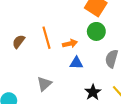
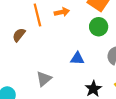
orange line: (47, 38) -> (37, 15), moved
orange arrow: (70, 44) -> (62, 12), moved

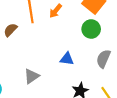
orange arrow: (62, 12) -> (56, 11), turned 136

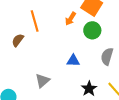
orange arrow: (56, 11) -> (71, 19), moved

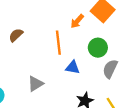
orange line: (35, 21) -> (58, 43), moved
green circle: (92, 30) -> (98, 48), moved

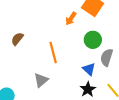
orange line: (58, 43) -> (53, 52), moved
blue triangle: (73, 67) -> (89, 69), moved, turned 40

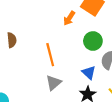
brown semicircle: (17, 39) -> (12, 40), turned 136
gray triangle: (41, 80) -> (54, 83), moved

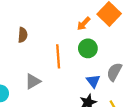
green circle: (93, 41) -> (88, 48), moved
gray triangle: (54, 83) -> (33, 81), moved

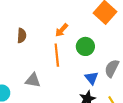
orange arrow: (84, 24) -> (62, 30), moved
gray triangle: (33, 81) -> (33, 80), turned 42

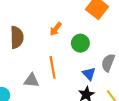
brown semicircle: (22, 36) -> (17, 37), size x1.5
orange line: (57, 55) -> (53, 67), moved

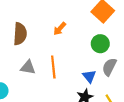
green circle: (80, 43) -> (100, 44), moved
gray triangle: (31, 80) -> (28, 67), moved

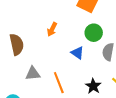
orange line: (53, 67) -> (59, 83), moved
blue triangle: (89, 76) -> (78, 53), moved

